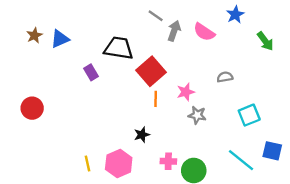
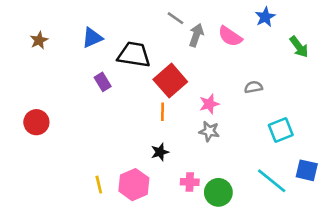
blue triangle: (60, 39) -> (92, 38), moved
orange line: (156, 99) -> (162, 112), moved
gray star: (197, 115) -> (209, 131), moved

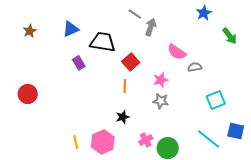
pink semicircle: (230, 36) -> (177, 52), moved
red square: (170, 81) -> (131, 62), size x0.7
pink cross: (190, 182) -> (146, 140), turned -32

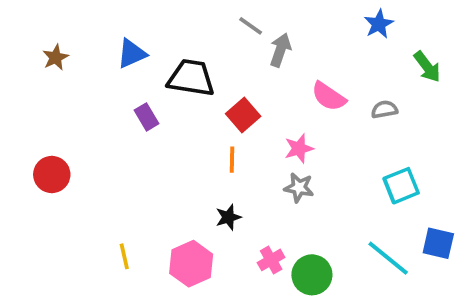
gray semicircle: (195, 67) -> (384, 109), moved
yellow line: (76, 142) -> (124, 256), moved

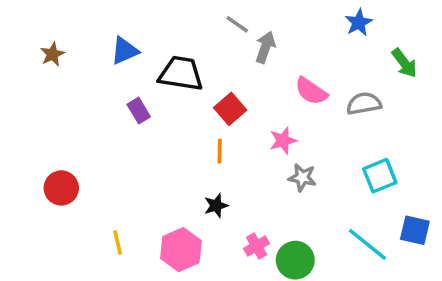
gray semicircle: (384, 109) -> (364, 104), size x1.4
red circle: (52, 174) -> (61, 188), moved
gray star: (299, 188) -> (302, 177), moved

